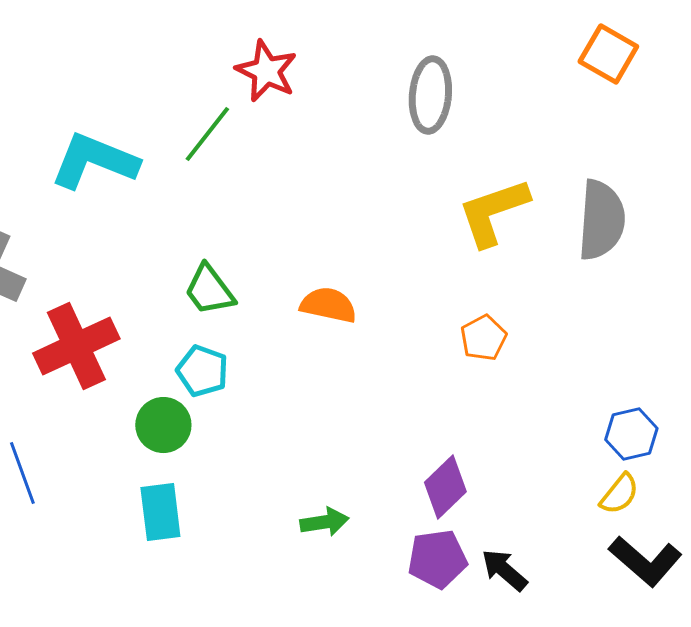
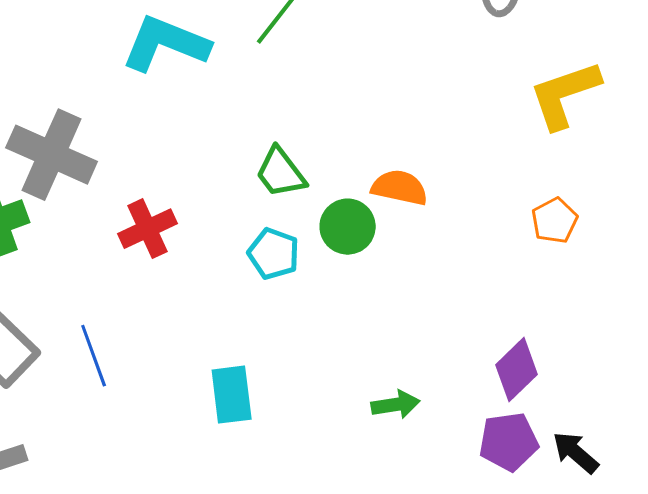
red cross: (76, 346) -> (148, 229), size x0.7
green circle: (163, 425) -> (348, 227), moved

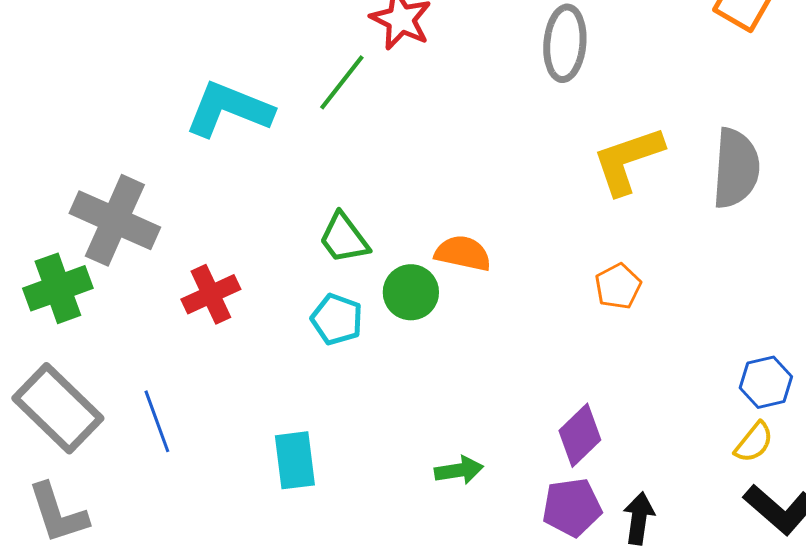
black arrow: (576, 453) -> (639, 518), turned 57

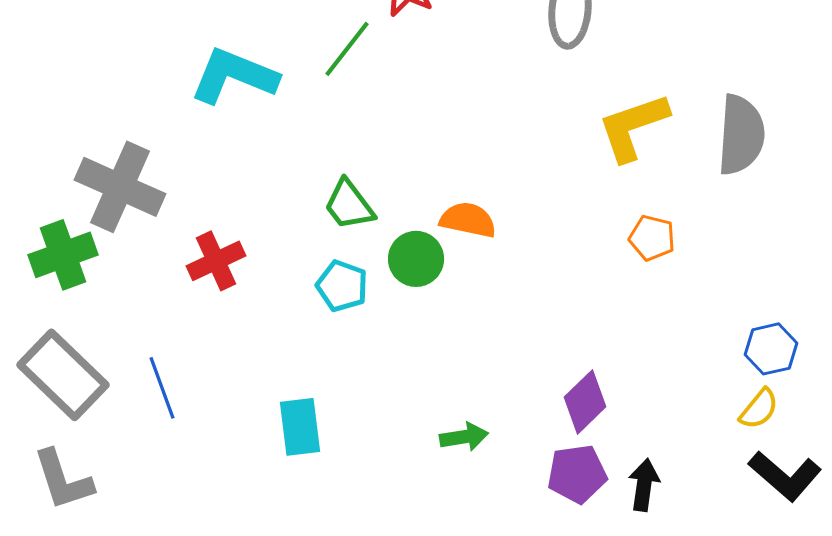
orange pentagon: (618, 286) -> (652, 238), moved, turned -30

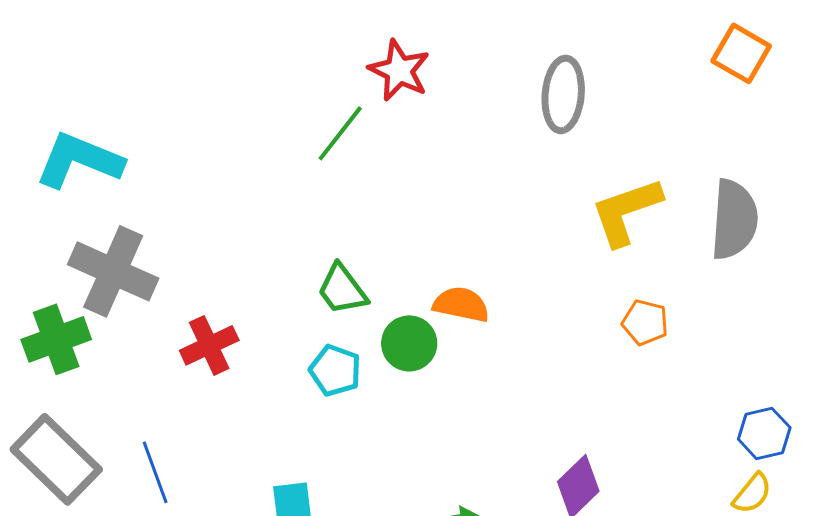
cyan L-shape: (234, 76) -> (79, 160), moved

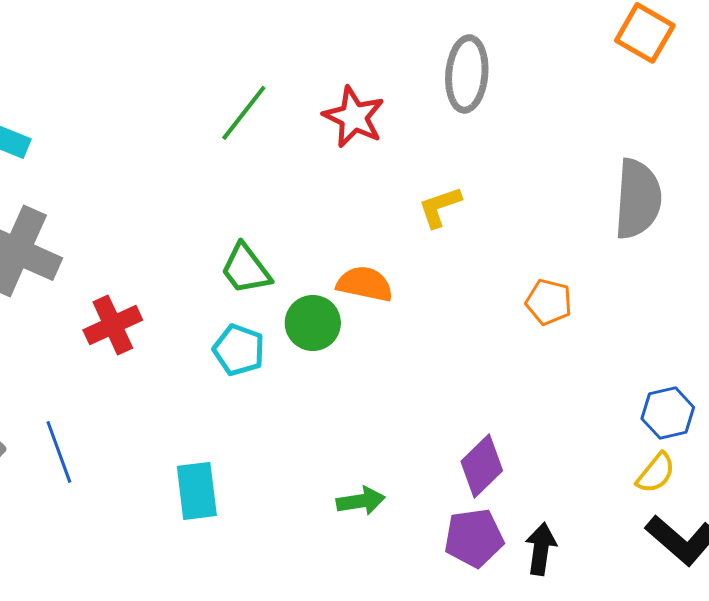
red star: (399, 70) -> (354, 117), moved
yellow L-shape: (626, 211) -> (440, 207), moved, size x0.6

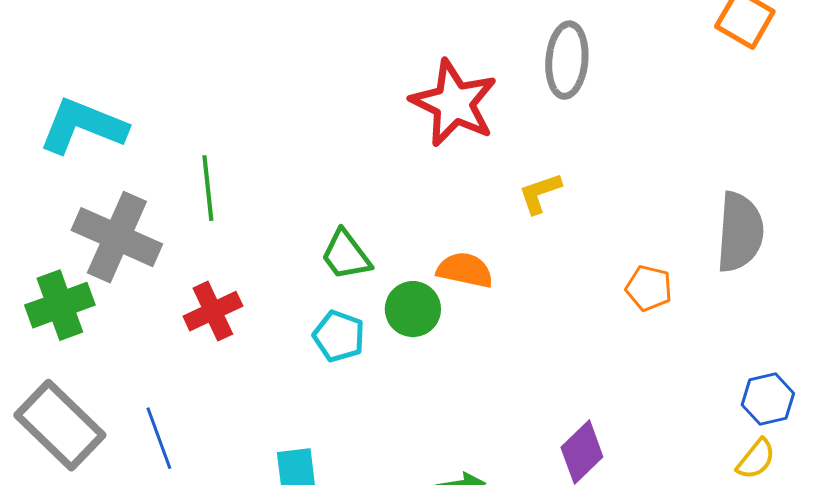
green line: (244, 113) -> (208, 188), moved, turned -44
red star: (354, 117) -> (454, 103), size x1.4
gray semicircle: (638, 199) -> (740, 232), moved

